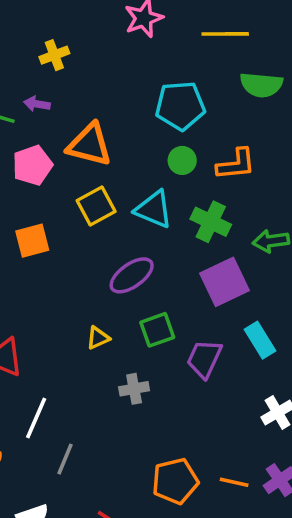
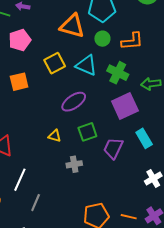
orange triangle: (90, 145) -> (72, 26), moved
yellow triangle: (98, 338) -> (55, 136), turned 40

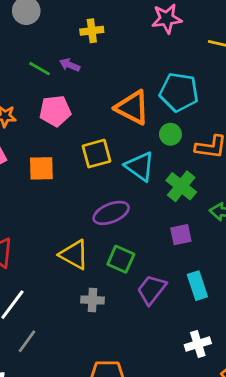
purple square: (125, 106) -> (181, 235), size x0.6
green square: (87, 132) -> (121, 259), turned 30
yellow triangle: (55, 136) -> (74, 255), size x1.6

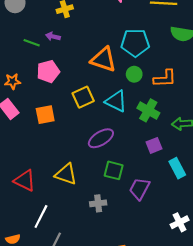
yellow triangle: (74, 255) -> (66, 174), moved
cyan rectangle: (197, 286) -> (177, 168), moved

